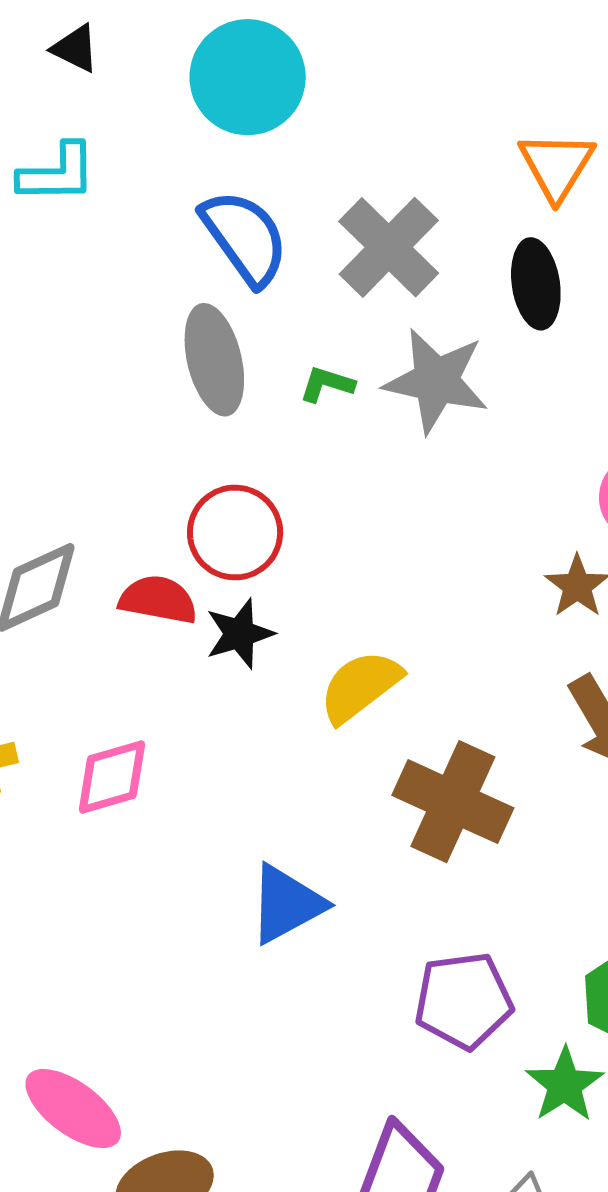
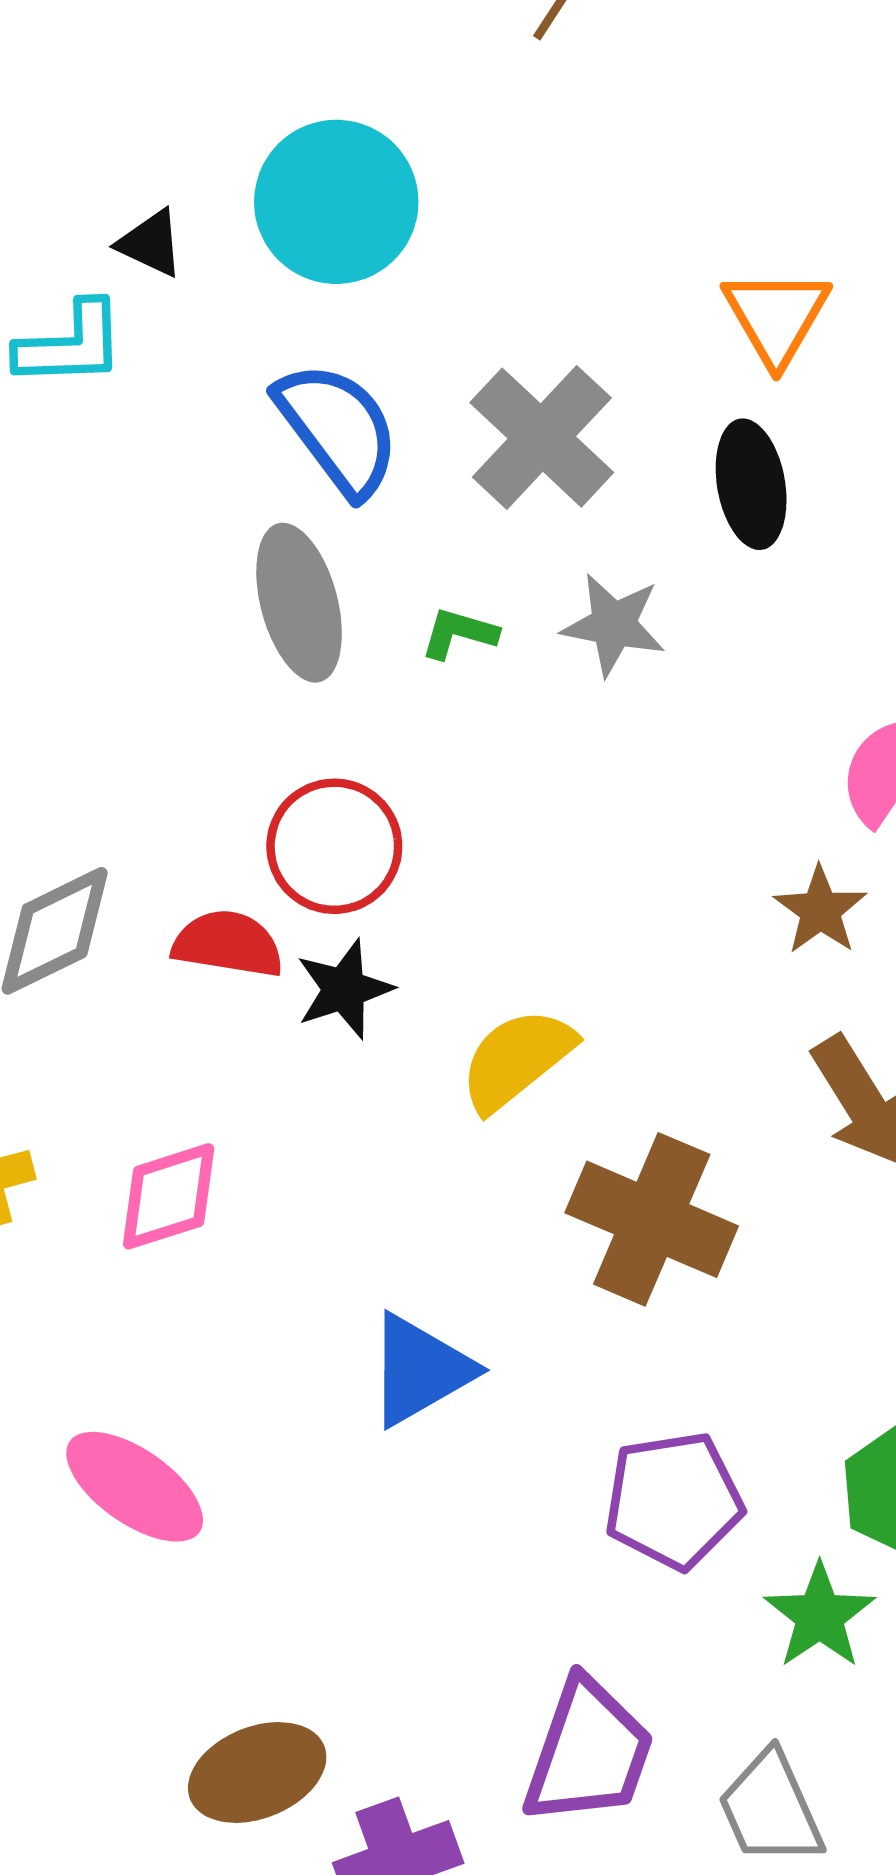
black triangle: (75, 48) -> (151, 243), moved
gray star: (436, 381) -> (613, 625), size x0.7
pink ellipse: (73, 1109) -> (135, 1487), moved

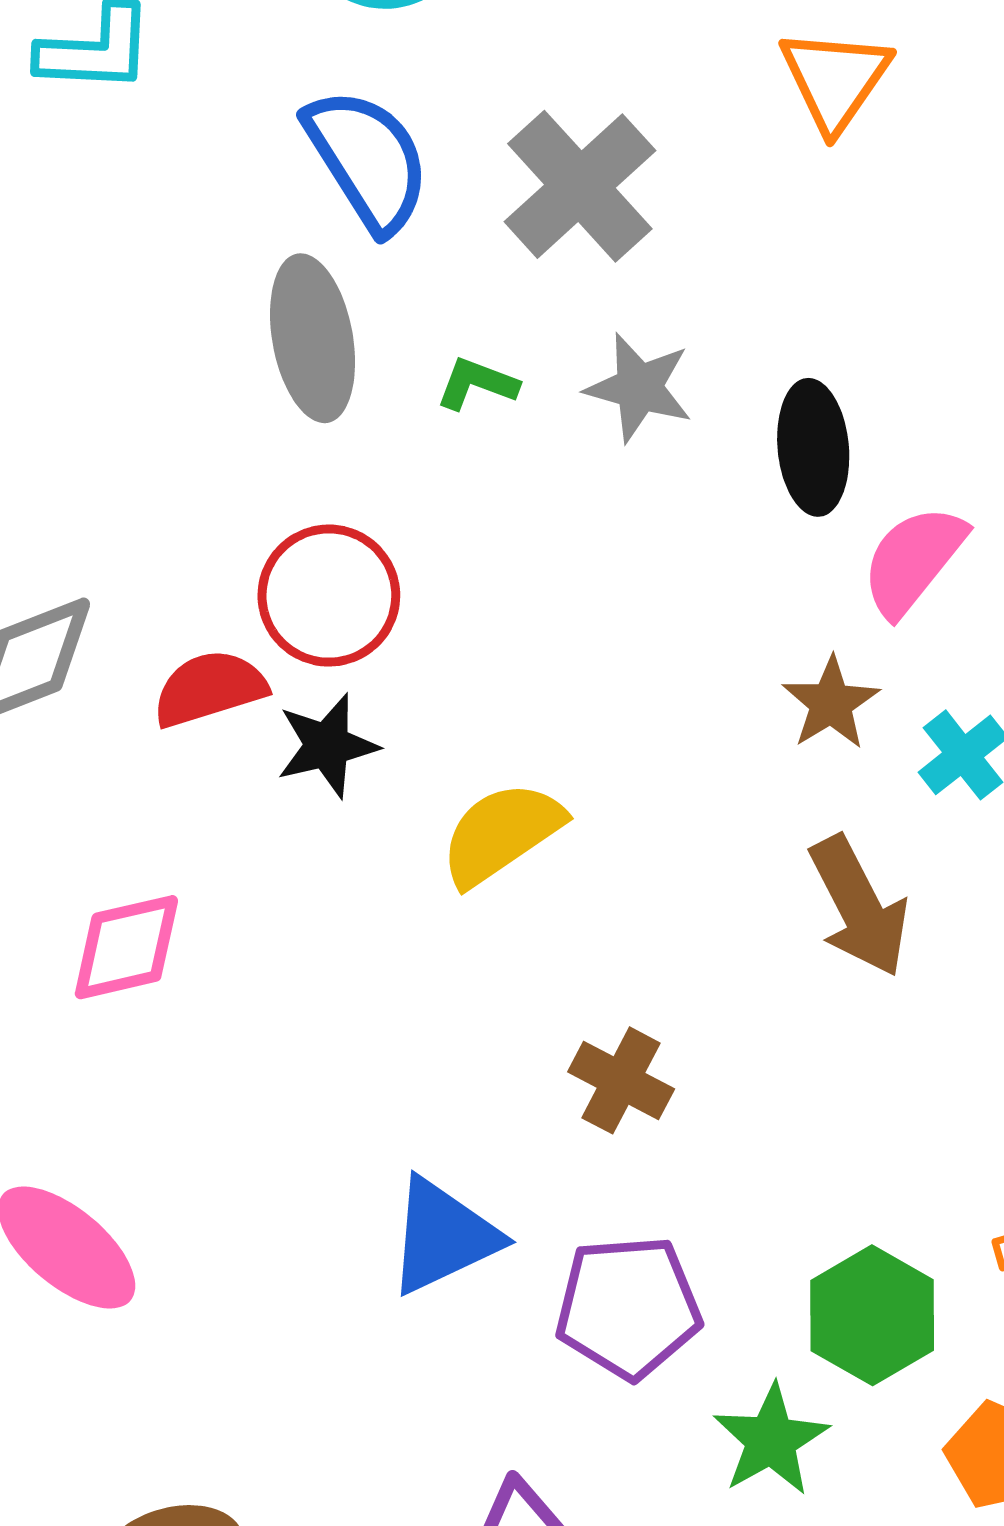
black ellipse: (751, 484) -> (813, 447), moved
red semicircle: (228, 944) -> (210, 689), turned -31
brown cross: (652, 1219) -> (621, 1080), moved, size x0.6
blue triangle: (420, 1370) -> (443, 1236), moved

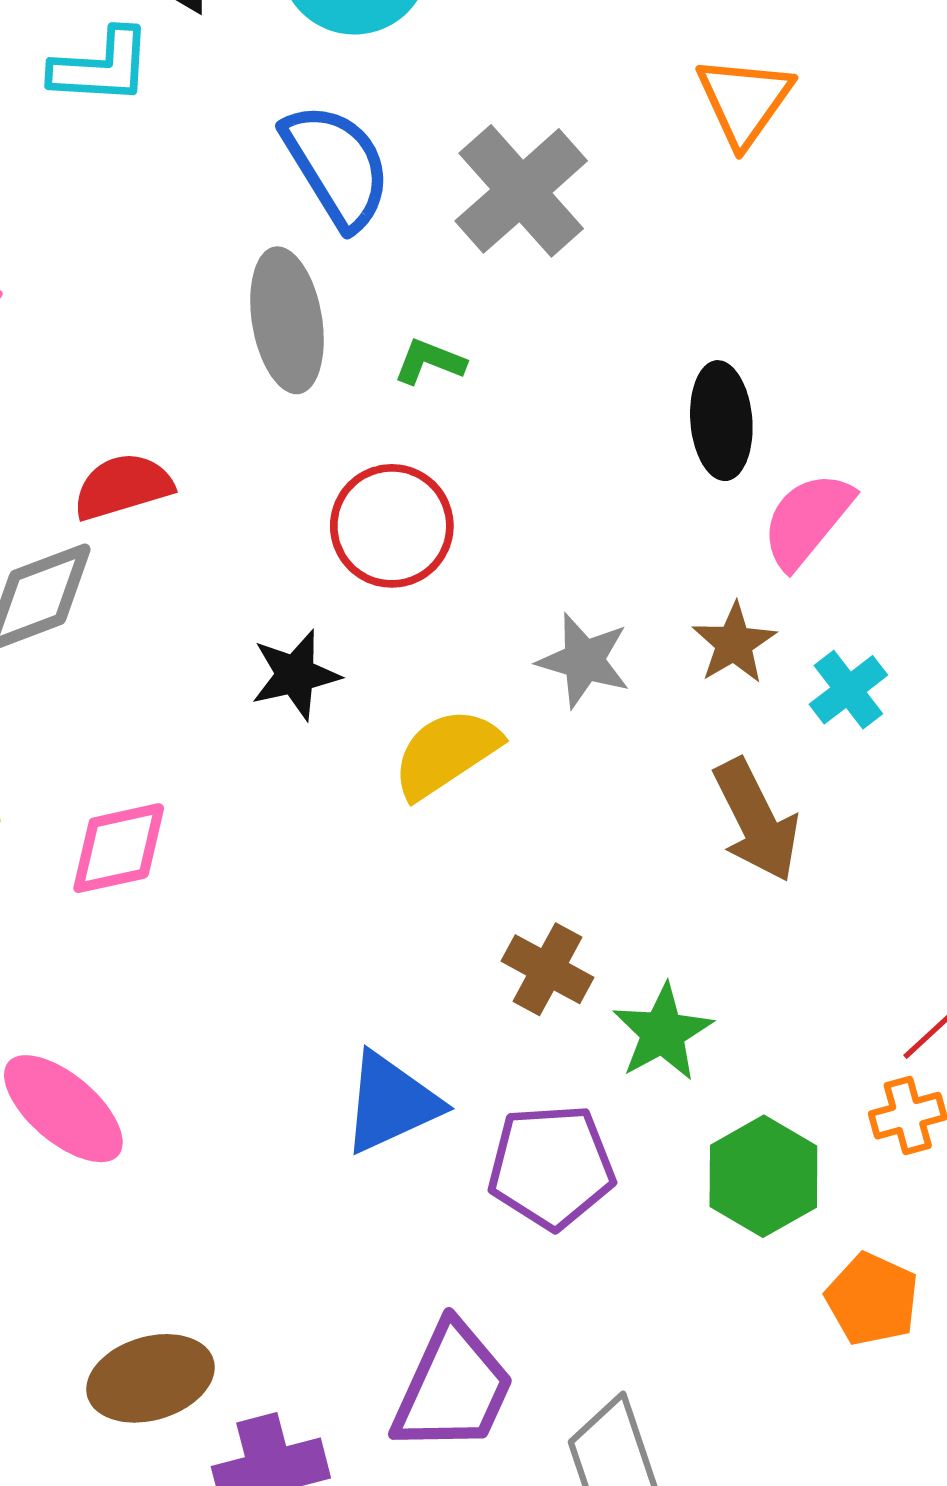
gray star: (639, 388) -> (584, 660), moved
red circle: (329, 596) -> (392, 526), moved
red semicircle: (210, 689) -> (123, 486), moved
green star: (771, 1440) -> (663, 1032), moved

